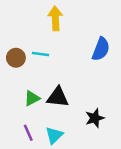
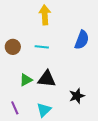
cyan line: (41, 54) -> (42, 47), moved
purple line: (28, 133) -> (15, 108), moved

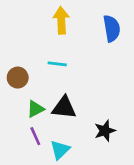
blue semicircle: (82, 40) -> (112, 28), moved, turned -30
brown circle: (13, 47) -> (18, 78), moved
purple line: (15, 108) -> (35, 136), moved

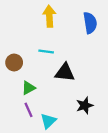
black triangle: (64, 108) -> (65, 72), moved

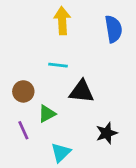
brown circle: (14, 63) -> (23, 91), moved
green triangle: (28, 88) -> (47, 114), moved
purple line: (28, 110) -> (23, 130), moved

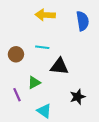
yellow arrow: (62, 21) -> (45, 15), turned -84
brown circle: (23, 91) -> (16, 54), moved
cyan triangle: (61, 152) -> (44, 111), turned -42

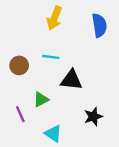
yellow arrow: (45, 15) -> (54, 18), turned -72

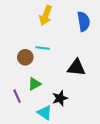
brown circle: (19, 65) -> (25, 57), moved
black triangle: (71, 80) -> (76, 67), moved
black star: (93, 116) -> (60, 98), moved

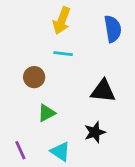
cyan line: (43, 48) -> (63, 54), moved
purple line: (17, 96) -> (20, 150), moved
black star: (60, 98) -> (95, 132), moved

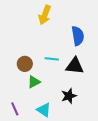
blue semicircle: (113, 29) -> (78, 36), moved
cyan line: (63, 54) -> (52, 59), moved
brown circle: (34, 77) -> (25, 64), moved

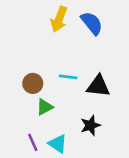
blue semicircle: (78, 36) -> (92, 23), moved, turned -30
purple line: (15, 109) -> (33, 142), moved

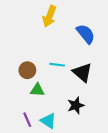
blue semicircle: (92, 23) -> (86, 34), moved
black triangle: (98, 86) -> (82, 72), turned 35
green triangle: (45, 107) -> (37, 90), turned 32

